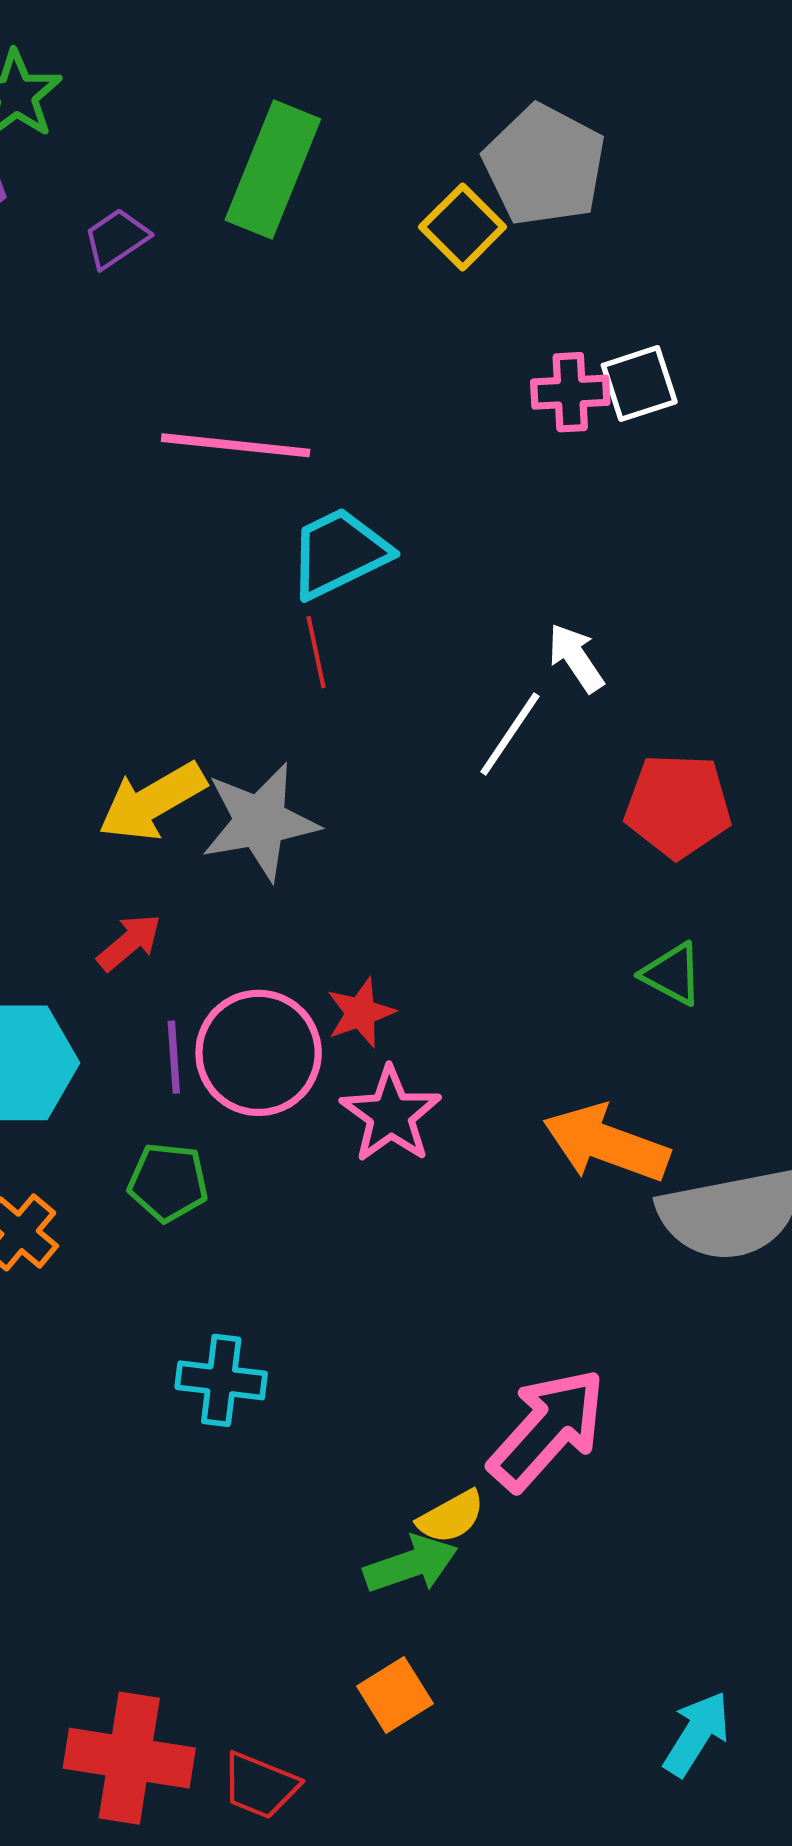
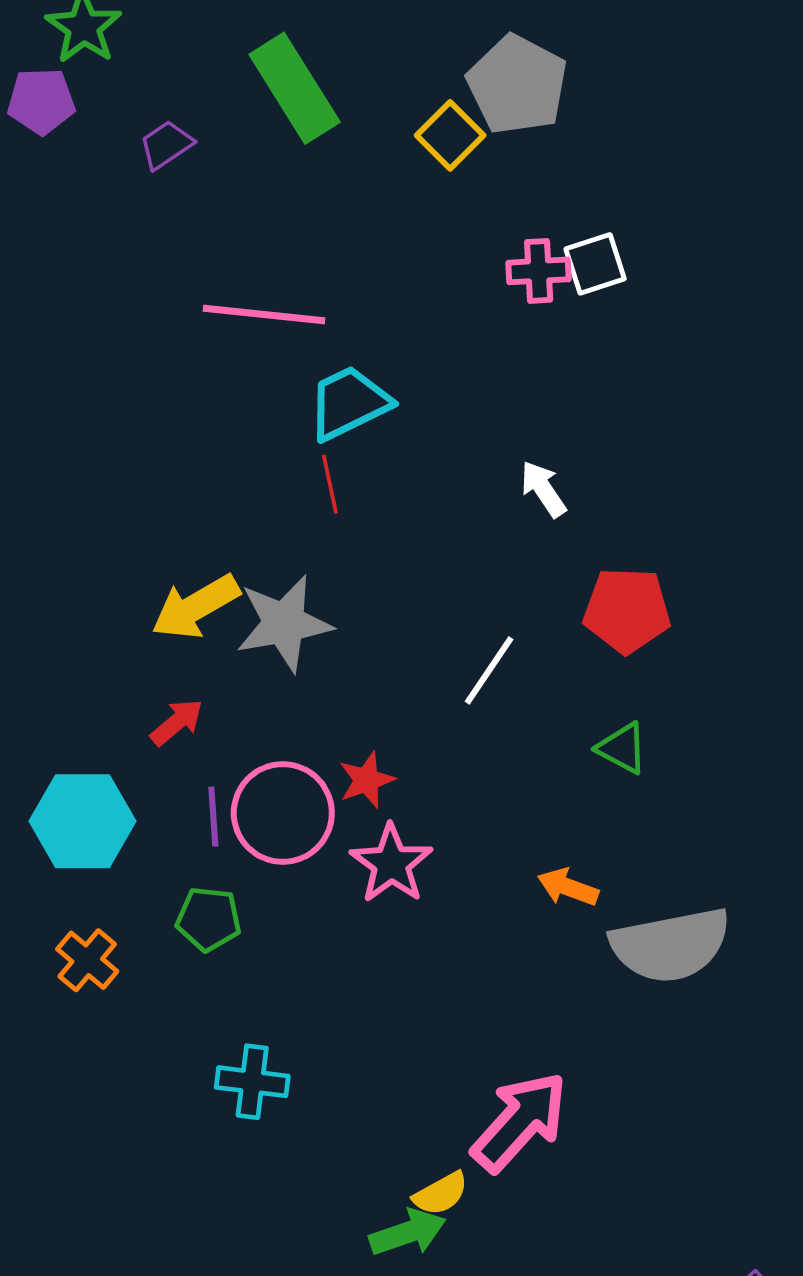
green rectangle: (273, 169) -> (295, 88), turned -54
white line: (510, 734) -> (489, 670), moved
orange arrow: (606, 1143) -> (568, 887), size x0.6

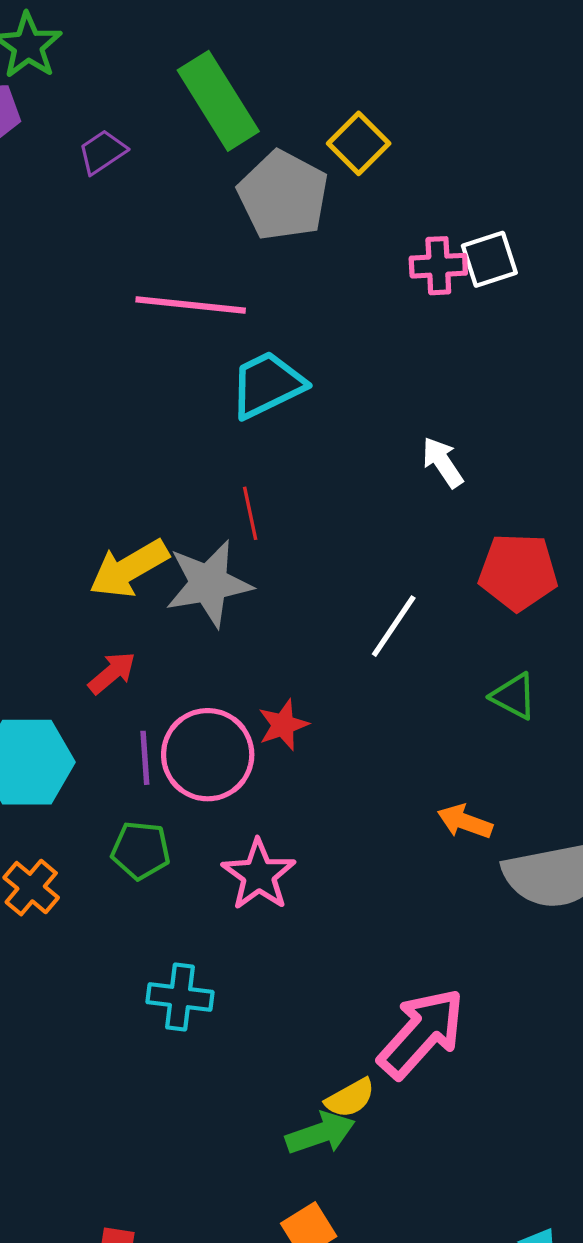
gray pentagon: (517, 85) -> (283, 195), moved
red line: (330, 484) -> (250, 513), moved
pink star: (391, 864) -> (259, 875), moved

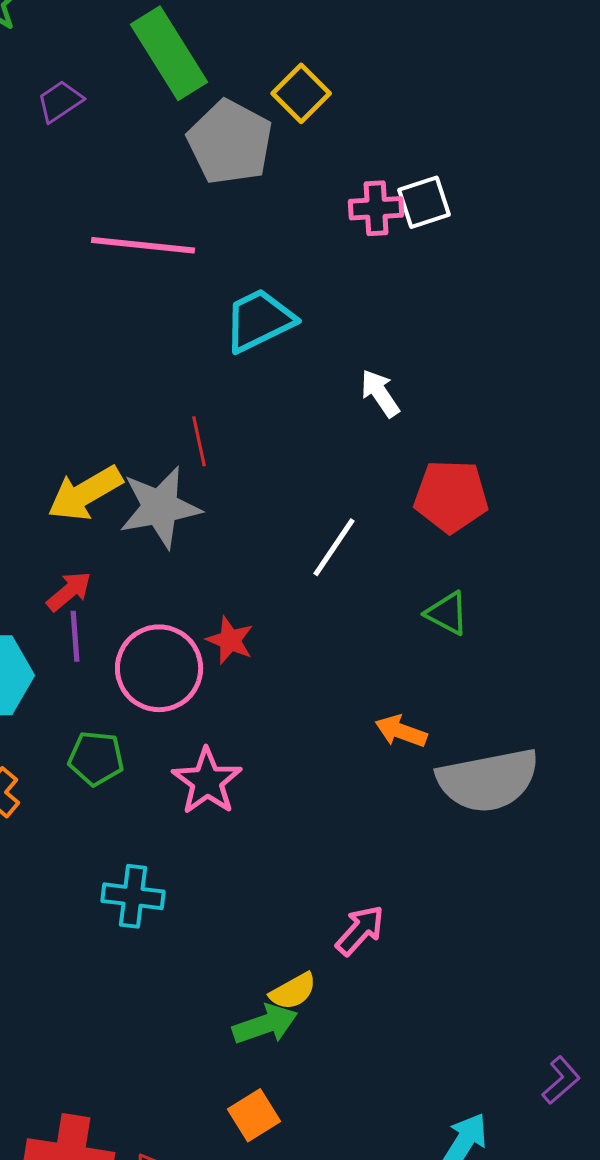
cyan trapezoid: (267, 385) -> (259, 320), moved
red star: (283, 725) -> (230, 640), turned -30
purple line: (145, 758) -> (75, 636), moved
pink arrow: (421, 1033) -> (360, 930), size x0.6

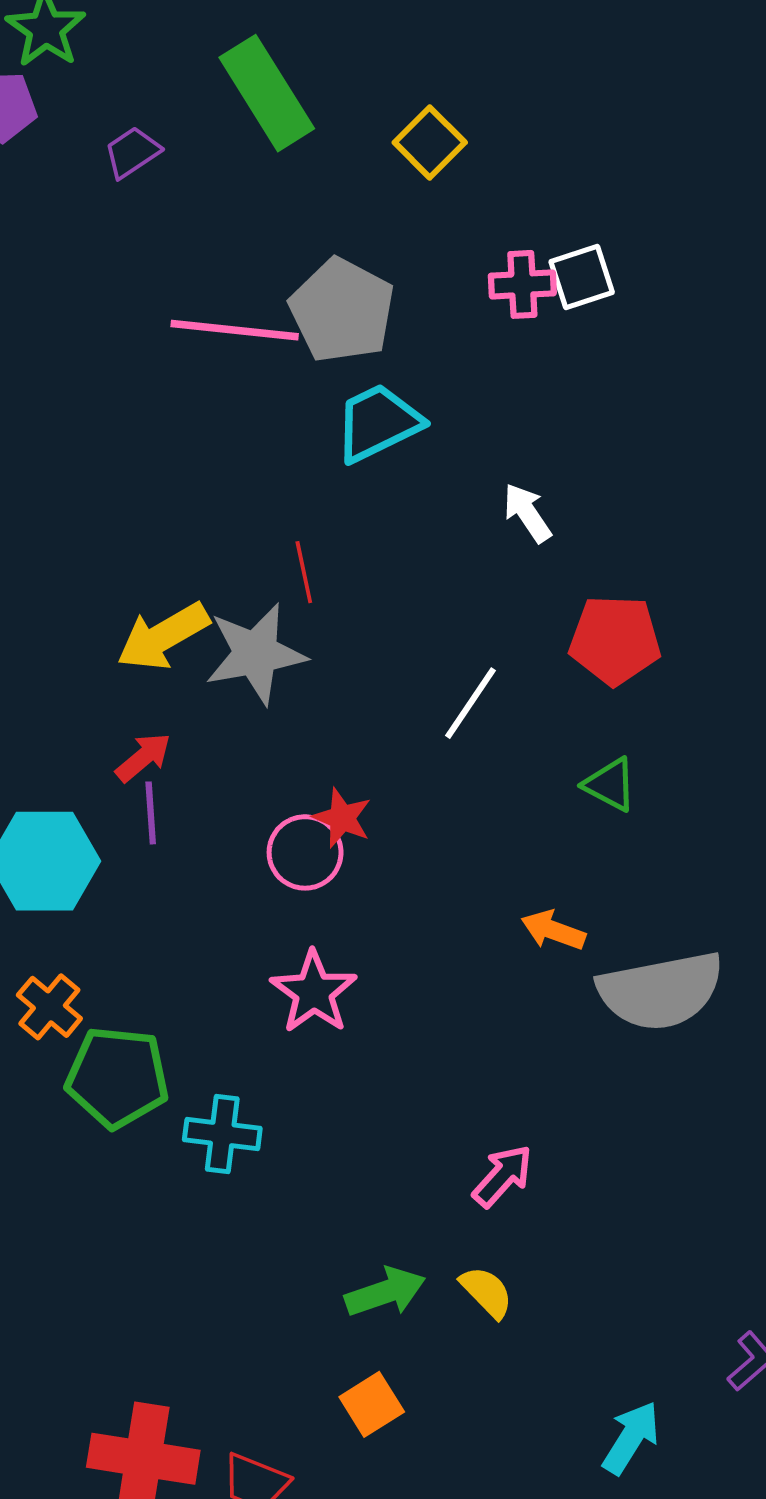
gray pentagon: (230, 142) -> (342, 310), moved
pink circle: (159, 668) -> (305, 852), moved, size x0.7
green pentagon: (96, 758) -> (117, 1077), moved, size x1.5
yellow semicircle: (293, 991) -> (487, 1292), moved, turned -105

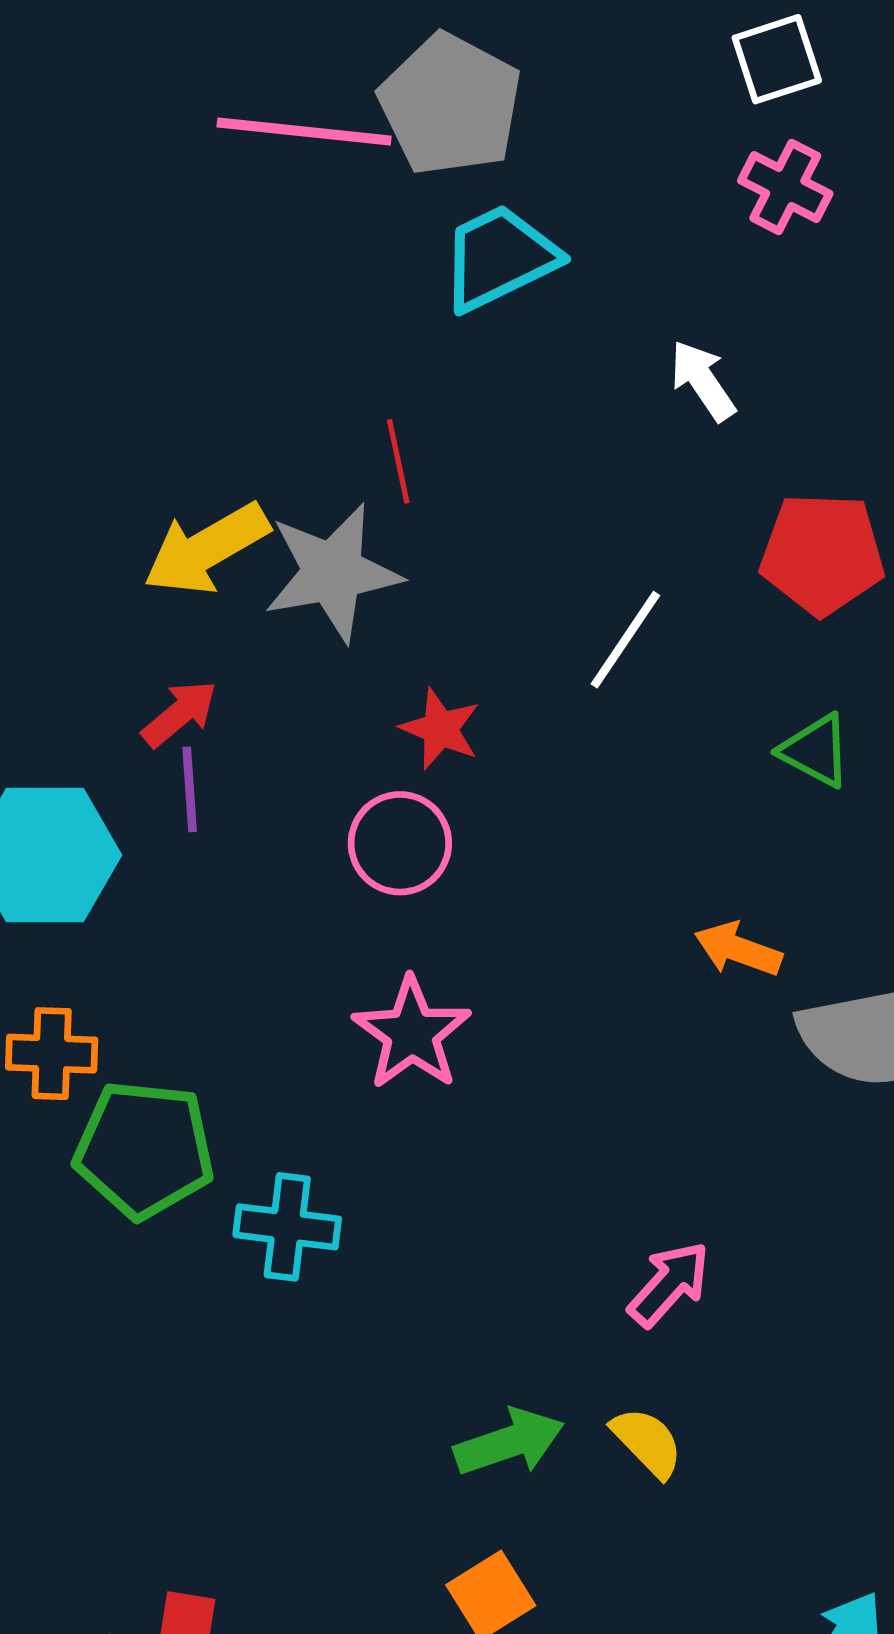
pink cross: (522, 284) -> (785, 187), moved, turned 30
red star: (342, 818) -> (440, 729), moved
orange cross: (49, 1007) -> (52, 1054), turned -38

